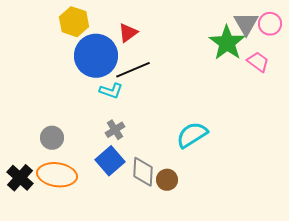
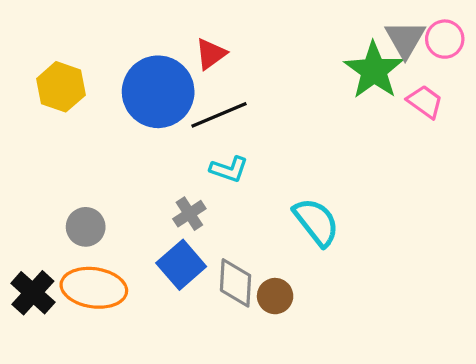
yellow hexagon: (74, 22) -> (61, 87), moved
cyan L-shape: (111, 91) -> (229, 169), moved
cyan semicircle: (192, 135) -> (316, 222), turned 84

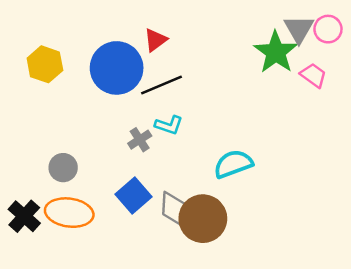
gray cross: (189, 214) -> (140, 140), moved
cyan semicircle: (316, 222) -> (233, 164), turned -72
brown circle: (275, 296) -> (203, 219), size x1.8

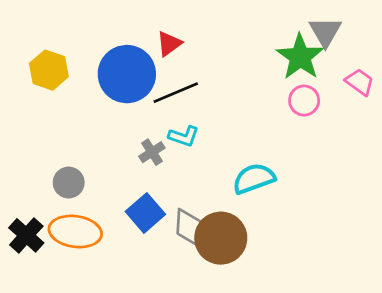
pink circle: (328, 29) -> (304, 101), moved
pink trapezoid: (313, 75) -> (360, 82), moved

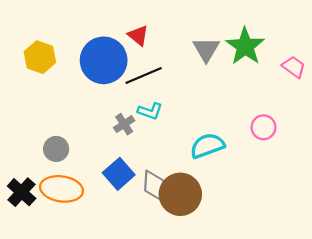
gray triangle: (325, 32) -> (206, 50), moved
red triangle: (169, 44) -> (138, 35), turned -45
pink circle: (304, 101) -> (263, 127), moved

